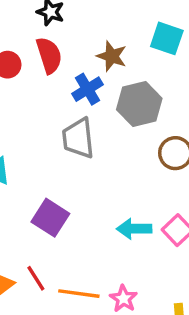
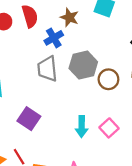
gray hexagon: (139, 104) -> (83, 65), moved
cyan arrow: (134, 229) -> (82, 127), turned -90

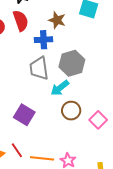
blue cross: (54, 38) -> (44, 40), turned 30
brown circle: (108, 79) -> (71, 111), moved
cyan arrow: (82, 127) -> (60, 88), moved, turned 54

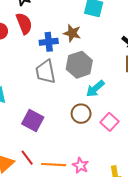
brown star: (57, 20) -> (72, 33), moved
cyan arrow: (60, 88) -> (95, 89), moved

